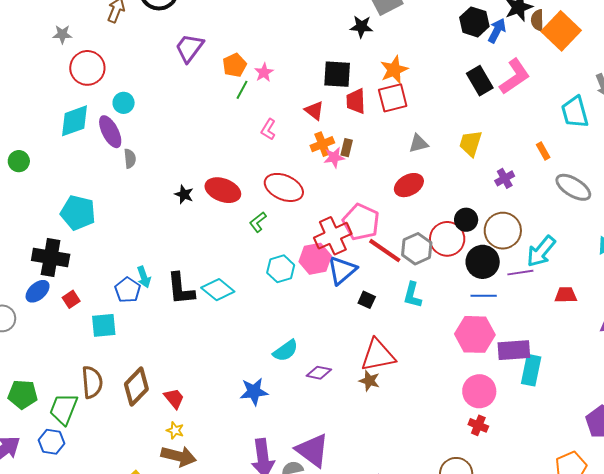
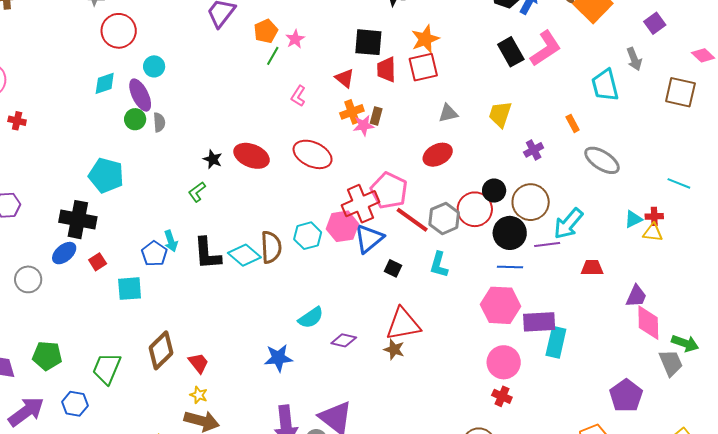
cyan diamond: (75, 121) -> (105, 83), size x0.7
green circle: (19, 161) -> (135, 119), moved
green L-shape: (258, 222) -> (197, 192), moved
brown semicircle: (92, 382) -> (271, 247), moved
green trapezoid: (64, 409) -> (107, 369), moved

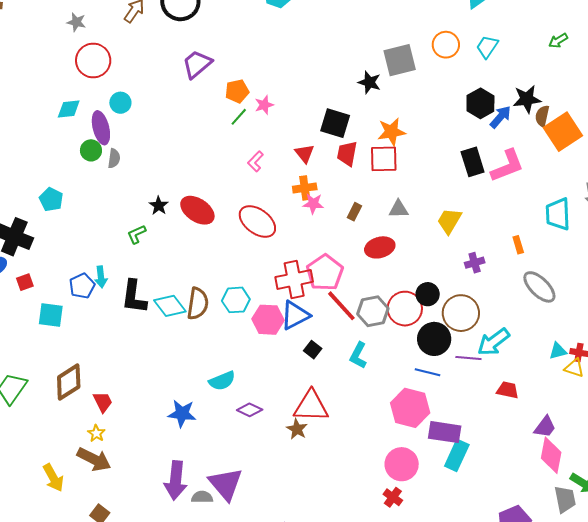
brown rectangle: (376, 116) -> (354, 212), moved
cyan pentagon: (106, 175) -> (51, 199), size x0.7
pink hexagon: (342, 226) -> (268, 320), moved

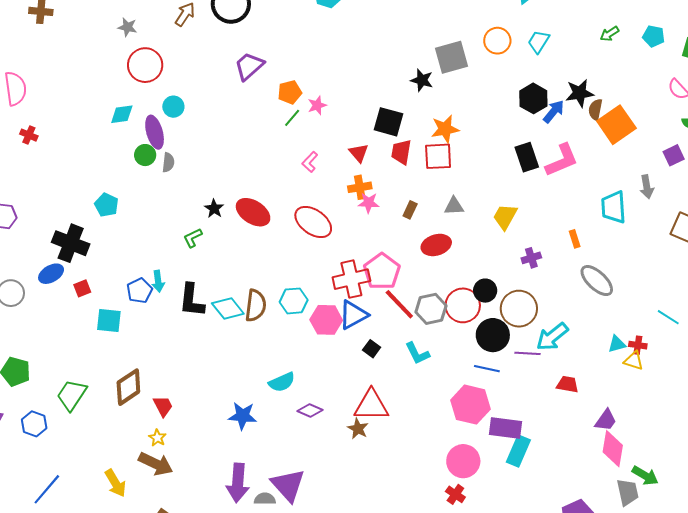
cyan L-shape: (358, 355) -> (417, 353), turned -52

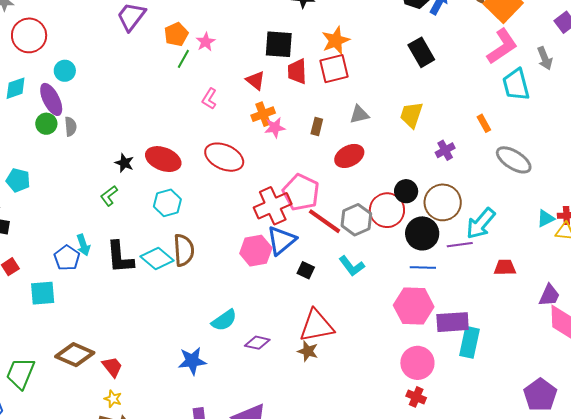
pink L-shape: (562, 160) -> (502, 46), moved
cyan hexagon: (294, 301) -> (167, 203), moved
brown diamond: (128, 387) -> (75, 355), turned 69

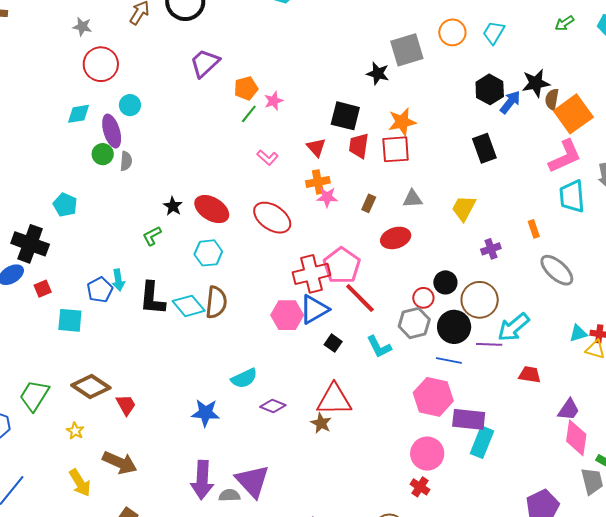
pink L-shape: (209, 99) -> (268, 158), turned -90
red circle: (387, 210) -> (423, 298), size x0.6
gray hexagon: (356, 220) -> (414, 323), moved
yellow star: (113, 399) -> (75, 431), moved

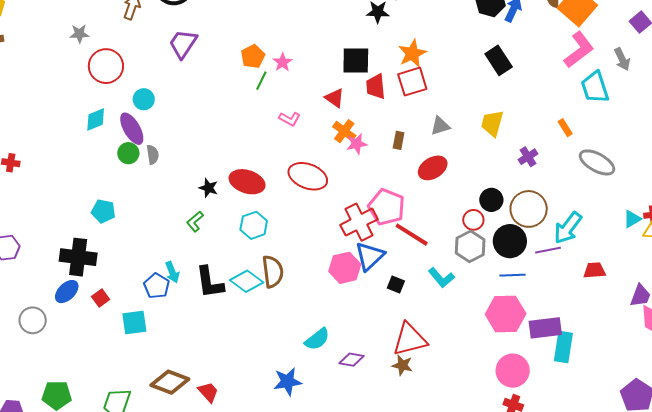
purple trapezoid: (205, 63) -> (183, 44), moved
orange cross: (318, 182) -> (344, 131), turned -30

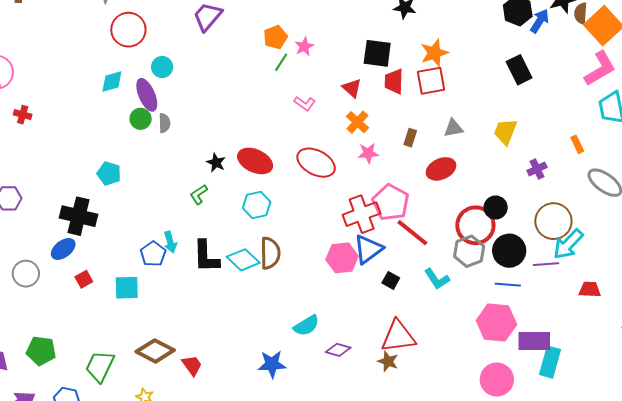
pink star: (357, 144) -> (368, 153), moved
brown circle: (529, 209) -> (553, 221), moved
red circle: (473, 220) -> (475, 225), size x1.8
red square: (101, 298) -> (84, 279), moved

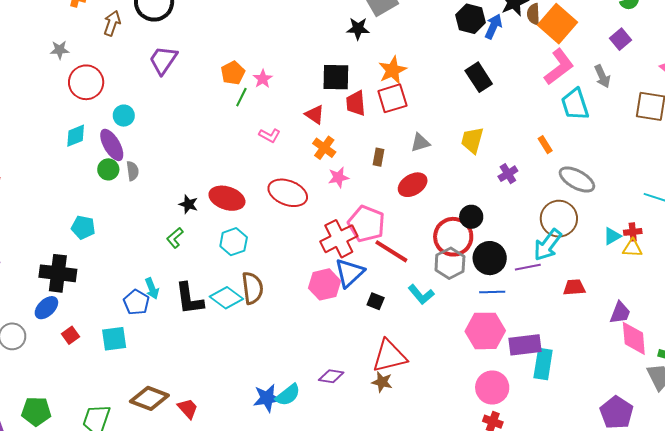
brown circle: (553, 221) -> (559, 219), moved
cyan semicircle: (306, 326) -> (288, 395), moved

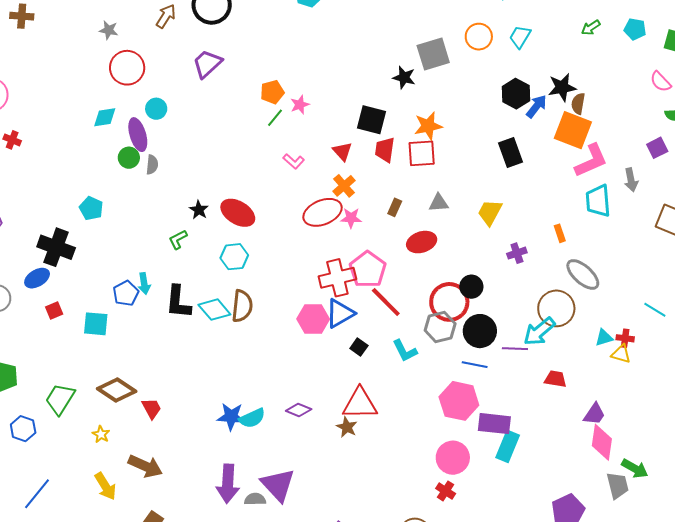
orange square: (558, 24) -> (573, 130), moved, turned -33
red ellipse: (288, 193) -> (323, 212), moved, turned -57

